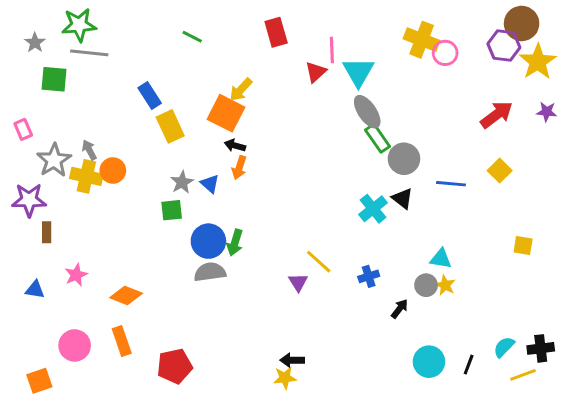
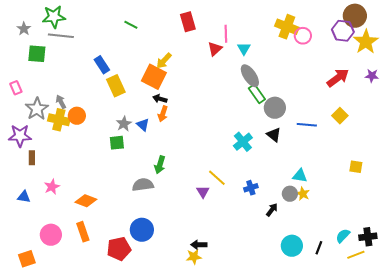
cyan triangle: (358, 72) -> (244, 49), size x0.6
cyan cross: (373, 209) -> (243, 142), moved
blue circle: (208, 241) -> (142, 230), moved

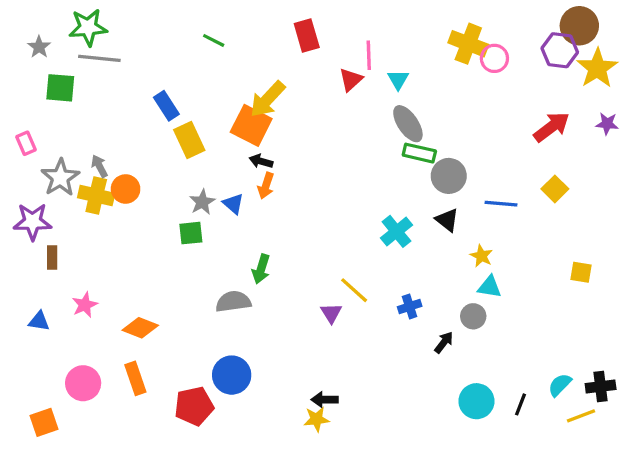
yellow arrow: (164, 61) -> (268, 99), size x1.4
green rectangle: (257, 94) -> (419, 153), turned -42
yellow star: (303, 194) -> (481, 256), moved

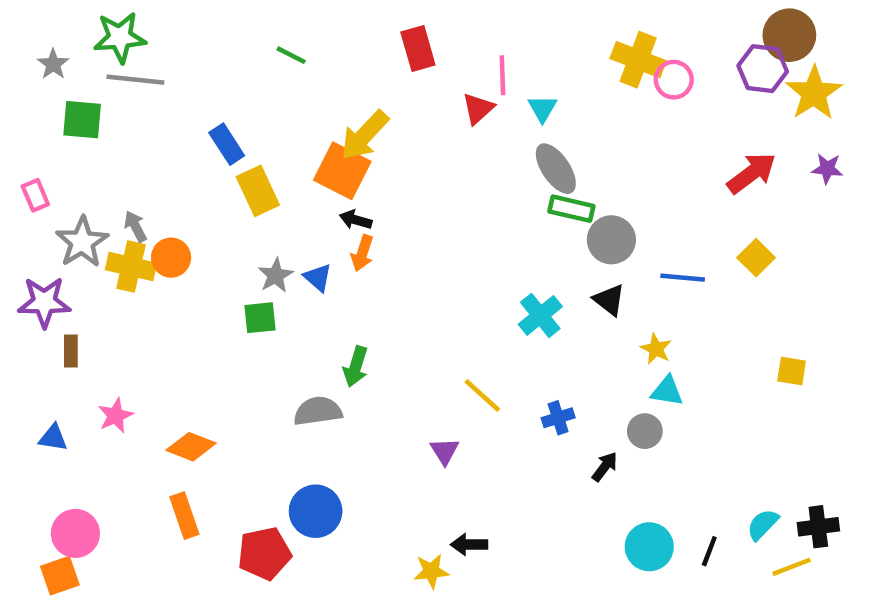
purple triangle: (331, 313) -> (445, 451), moved
pink circle: (83, 383) -> (75, 533), moved
black arrow: (325, 400) -> (469, 545), moved

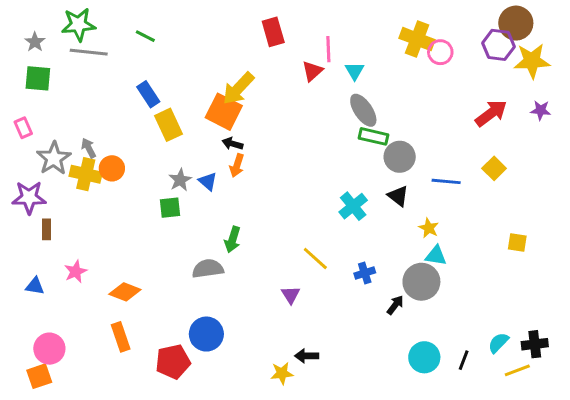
green line: (291, 55) -> (145, 36), moved
yellow star: (814, 93) -> (532, 61), turned 30
green square: (82, 120) -> (38, 78), moved
gray circle: (645, 431) -> (421, 282), size x1.6

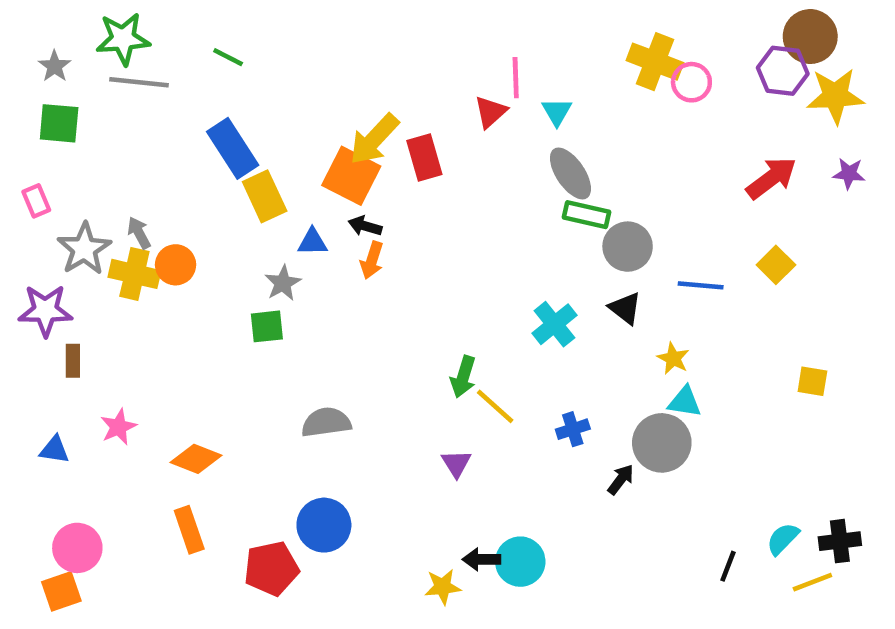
red rectangle: (273, 32) -> (424, 158), moved
blue rectangle: (148, 94) -> (233, 148), size x1.4
blue triangle: (208, 181) -> (313, 242), moved, turned -42
green arrow: (232, 240) -> (463, 377), moved
cyan circle: (424, 357) -> (520, 562), moved

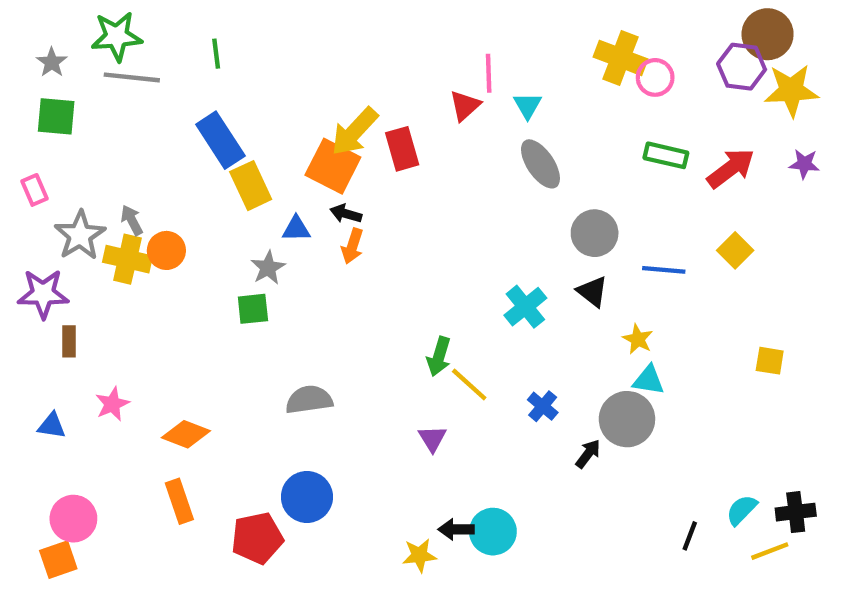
green line: (228, 57) -> (216, 54), turned 56
green rectangle: (586, 215) -> (666, 155), moved
blue cross: (573, 429) -> (543, 406), turned -32

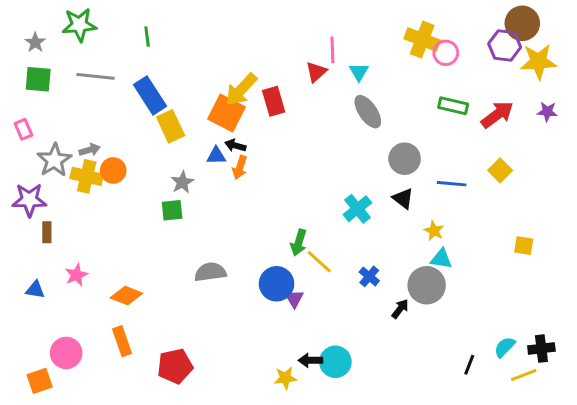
gray line: (132, 77) -> (96, 76), moved
gray arrow: (132, 220) -> (90, 150), turned 102
blue triangle: (296, 229) -> (216, 156), moved
blue circle: (307, 497) -> (277, 284), moved
pink circle: (73, 519) -> (66, 353), moved

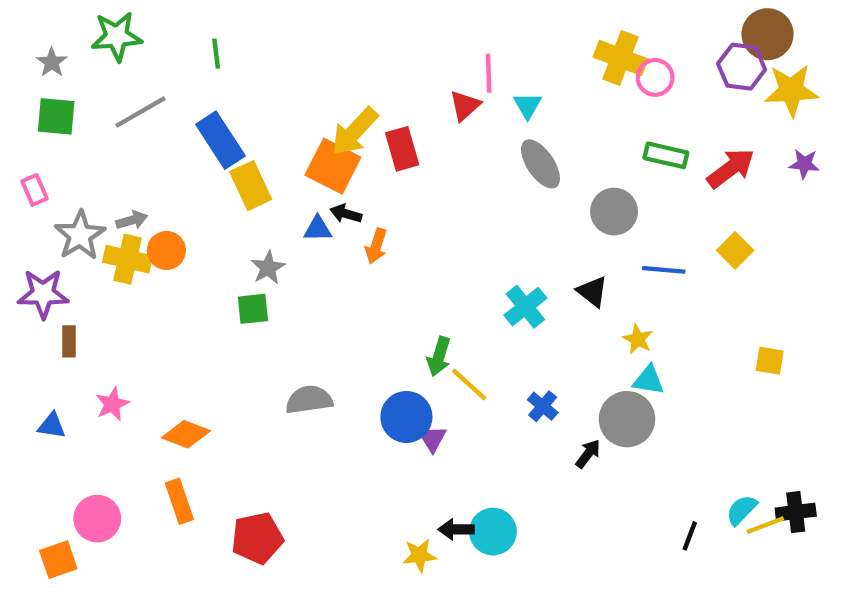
gray line: (96, 76) -> (140, 112), turned -36
gray circle: (405, 159) -> (614, 212), moved
orange arrow: (240, 168) -> (376, 246), moved
yellow line: (524, 375) -> (765, 525), moved

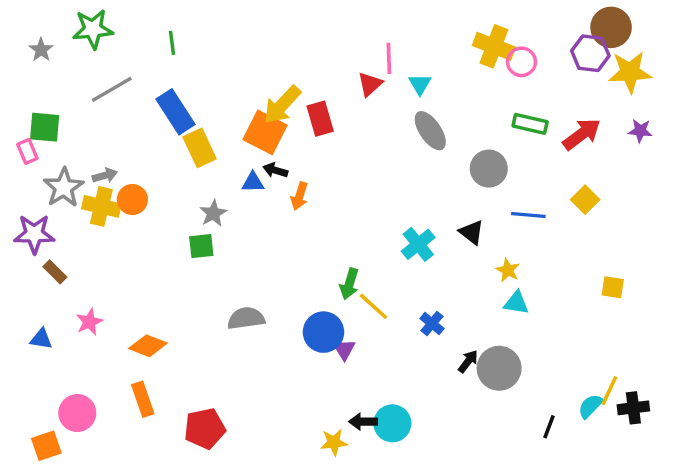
green square: (56, 116) -> (45, 127), moved
brown rectangle: (69, 341) -> (55, 272), turned -45
gray circle: (627, 419) -> (499, 368), moved
yellow line: (765, 525) -> (609, 391), moved, turned -44

